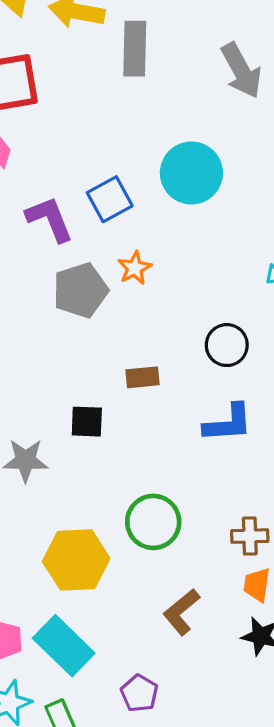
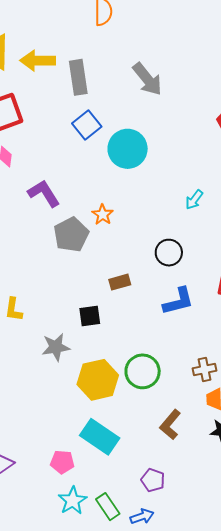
blue square: (110, 199) -> (87, 125), moved
yellow hexagon: (76, 560) -> (98, 380), moved
cyan rectangle: (64, 646) -> (100, 437), moved

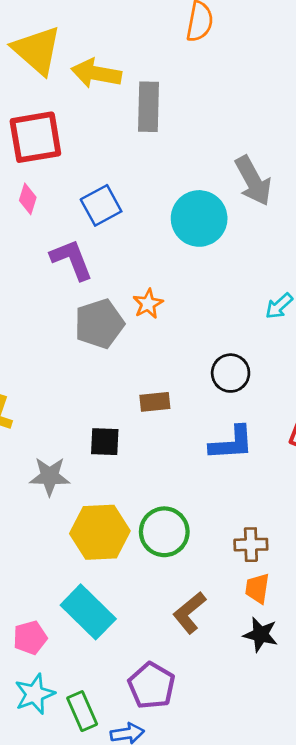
gray arrow: (147, 79) -> (253, 181), moved
blue square: (87, 125) -> (101, 205), moved
pink pentagon: (62, 462) -> (30, 638), turned -30
purple pentagon: (153, 480) -> (152, 686), size x1.4

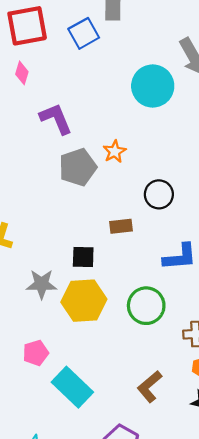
blue square: (101, 205) -> (84, 33), moved
black circle: (231, 373) -> (159, 194), moved
yellow hexagon: (100, 532) -> (84, 301), moved
green circle: (164, 532) -> (146, 306), moved
pink pentagon: (30, 638) -> (36, 353), moved

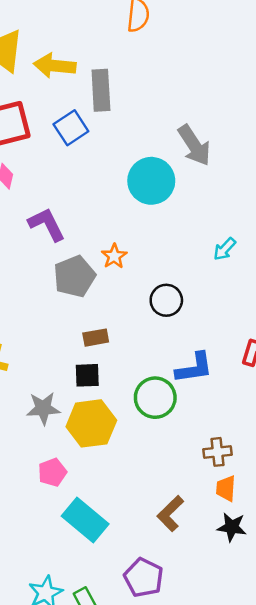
brown rectangle: (121, 226) -> (96, 338), moved
green circle: (146, 306) -> (155, 398), moved
pink pentagon: (36, 353) -> (52, 472), moved

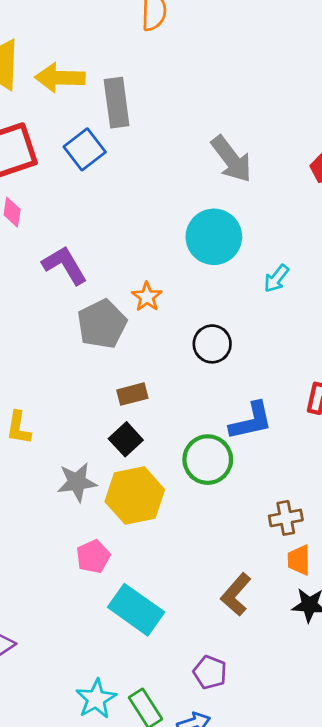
cyan circle: (151, 181) -> (214, 237), moved
black square: (87, 375) -> (126, 439), turned -36
purple pentagon: (144, 578) -> (210, 672), size x0.7

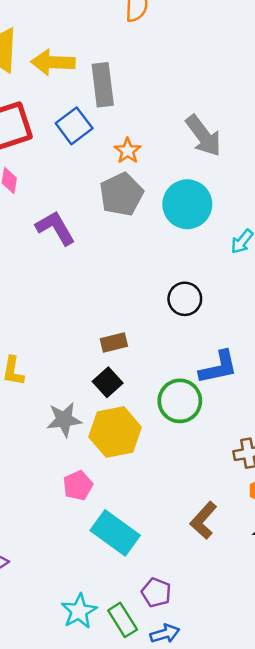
orange star: (147, 297) -> (128, 151), moved
gray pentagon: (102, 324) -> (121, 194), moved
purple pentagon: (210, 672) -> (156, 593), moved

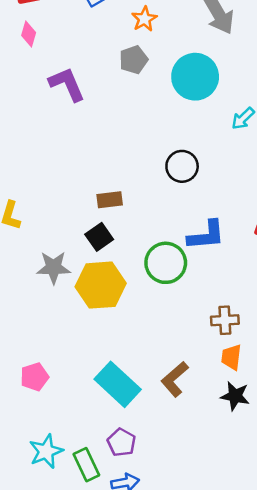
gray pentagon: (121, 194) -> (134, 60), size x0.7
pink pentagon: (78, 486) -> (34, 377), moved
cyan rectangle: (115, 533) -> (118, 384), moved

